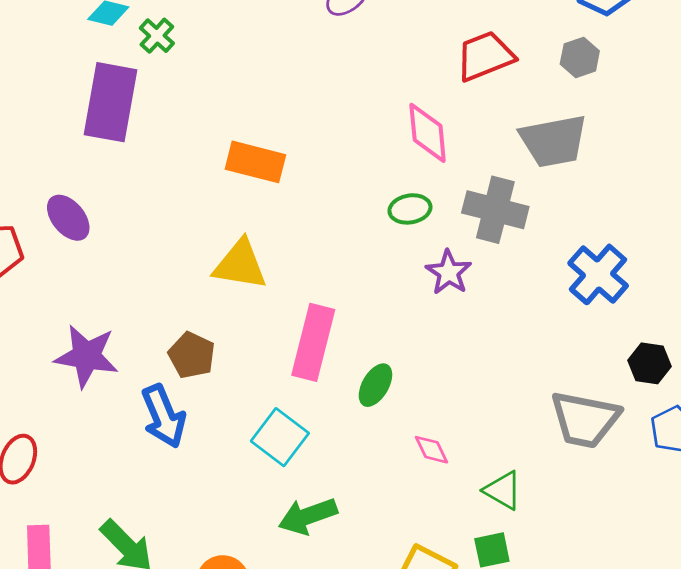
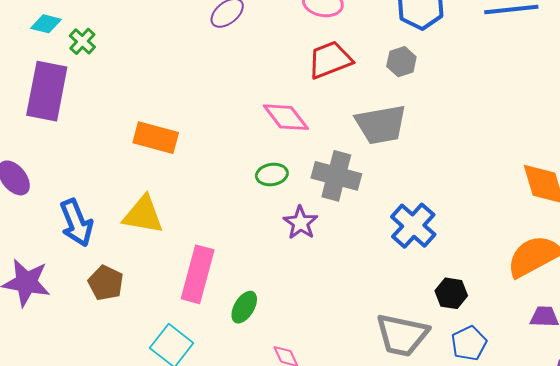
pink diamond: (428, 133) -> (286, 117), turned -33
blue arrow: (164, 416) -> (76, 223), moved

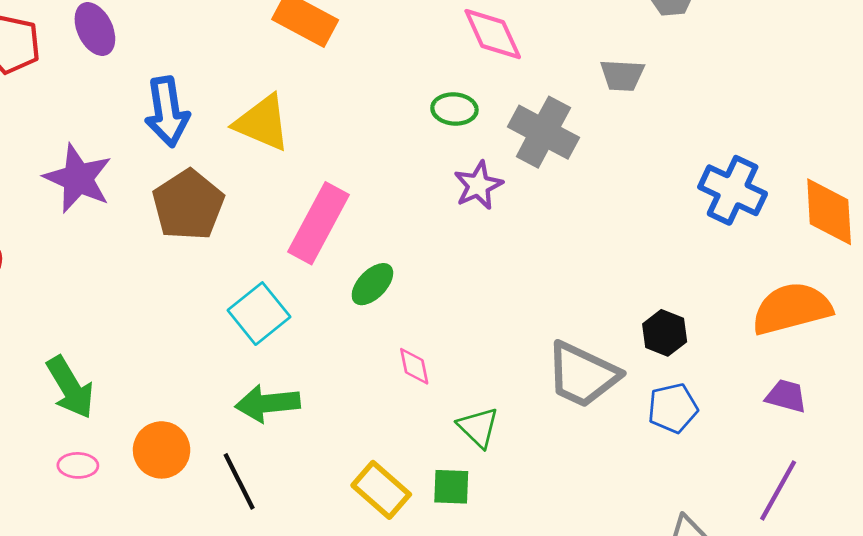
gray trapezoid: (381, 124) -> (622, 75), size x0.6
blue cross: (413, 226) -> (733, 190), moved, turned -30
brown pentagon: (106, 283) -> (188, 205), size x1.4

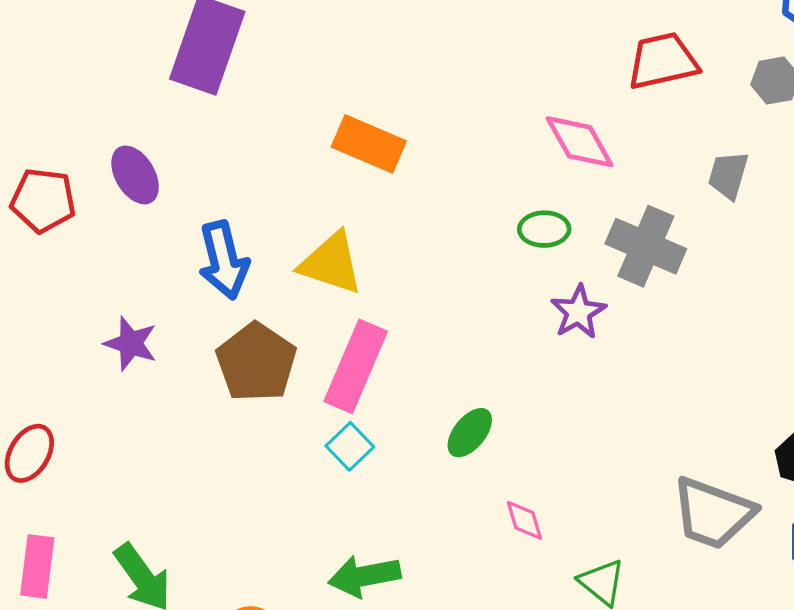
gray trapezoid: (622, 75) -> (728, 175), turned 108
purple star: (78, 178) -> (131, 343), size x0.7
pink rectangle: (319, 223) -> (356, 366), moved
cyan square: (259, 314) -> (350, 446), moved, size x0.7

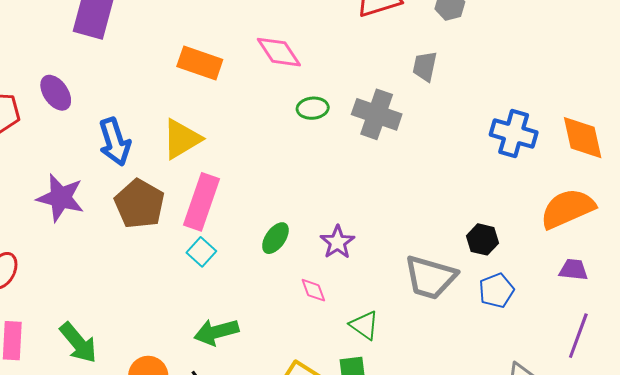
pink diamond: (580, 142) -> (279, 52), moved
yellow triangle: (331, 263) -> (182, 139), turned -45
purple star: (578, 312) -> (337, 242), moved
purple star: (131, 343) -> (61, 198), size x1.4

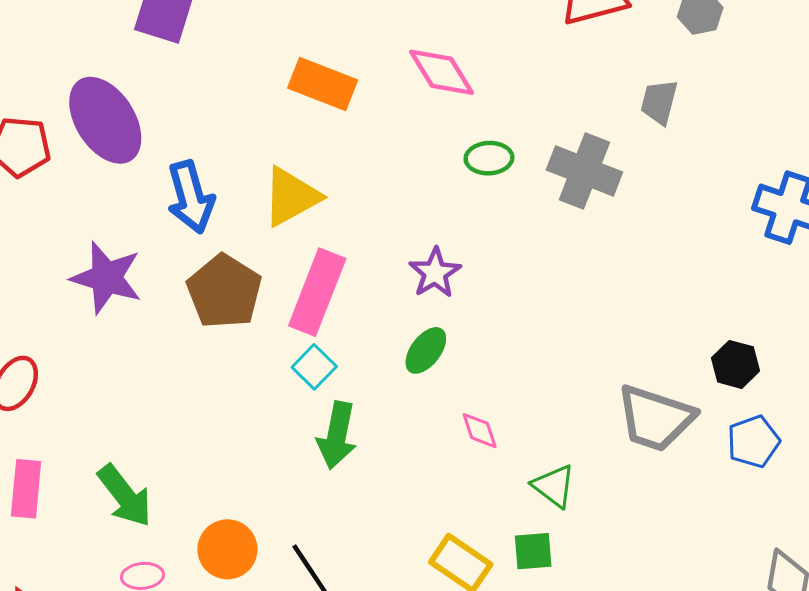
purple ellipse: (56, 93) -> (105, 120), size x1.6
purple star: (337, 242) -> (435, 273), moved
green arrow: (216, 332) -> (337, 435), moved, turned -66

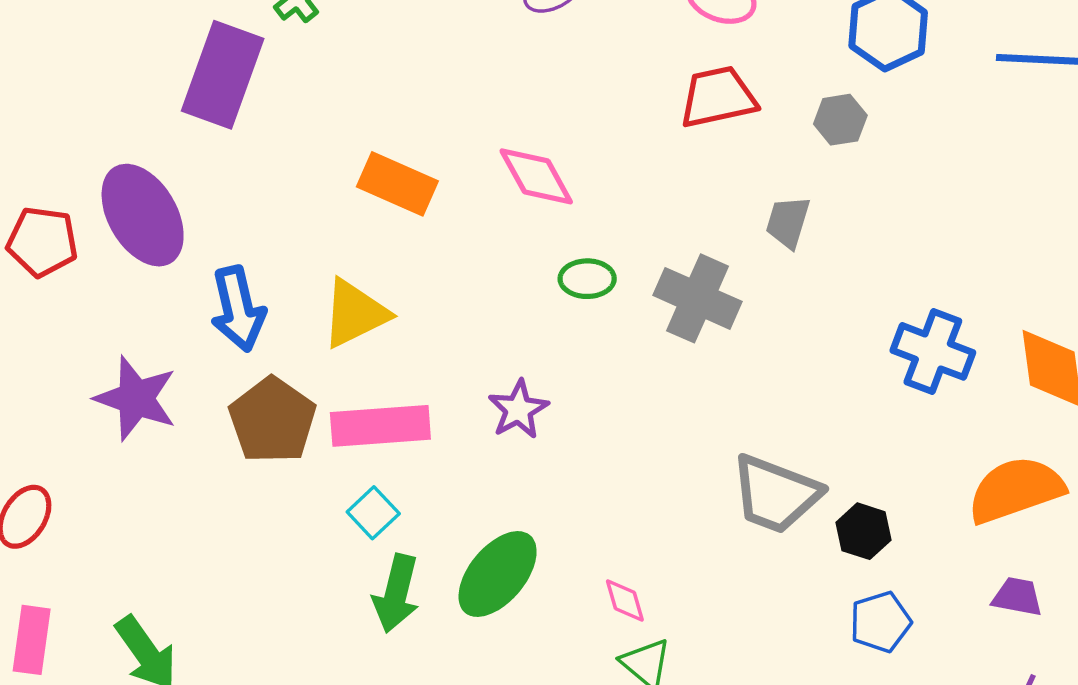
pink rectangle: (317, 292) -> (380, 426), turned 62
green ellipse: (426, 350) -> (498, 574), moved, size x1.6
gray trapezoid: (655, 418) -> (776, 494), moved
pink diamond: (480, 431) -> (625, 600), moved

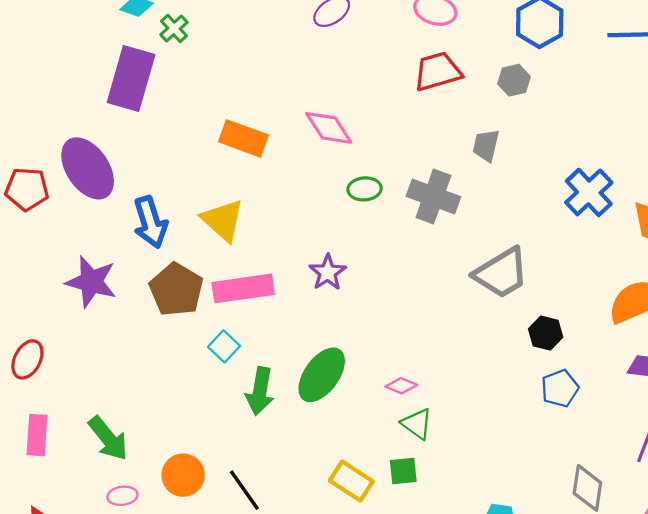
yellow triangle: (355, 313) -> (223, 220), turned -48
blue cross: (933, 351) -> (589, 192), moved, turned 30
gray trapezoid: (776, 494) -> (501, 273), moved, turned -48
cyan square: (373, 513) -> (224, 346), moved
pink diamond: (625, 600) -> (401, 386), turned -48

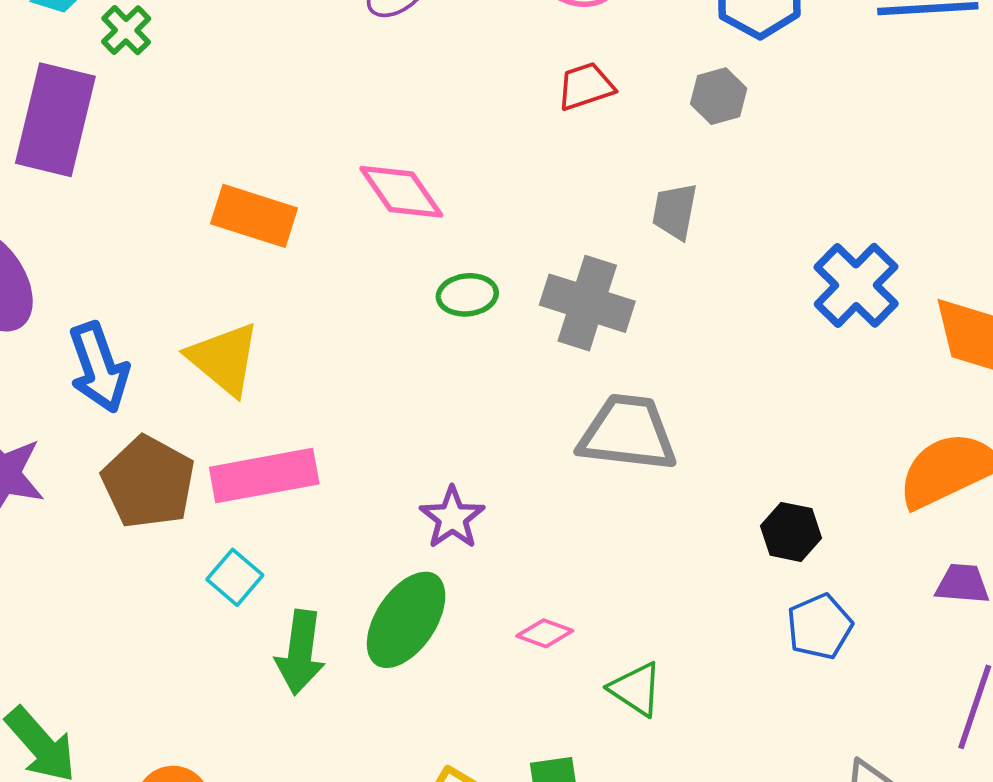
red trapezoid: (438, 71) -> (586, 86), size x0.7
purple star: (328, 272) -> (452, 518), moved
gray trapezoid: (501, 273) -> (628, 433), moved, turned -140
green triangle: (417, 424) -> (636, 689), moved

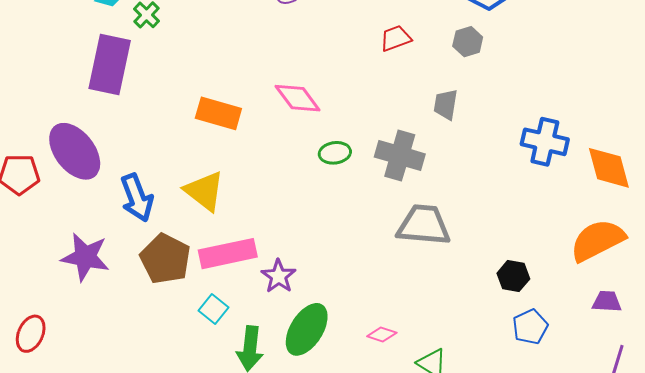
blue cross: (856, 285) -> (545, 142), turned -30
purple star: (452, 518) -> (279, 276), moved

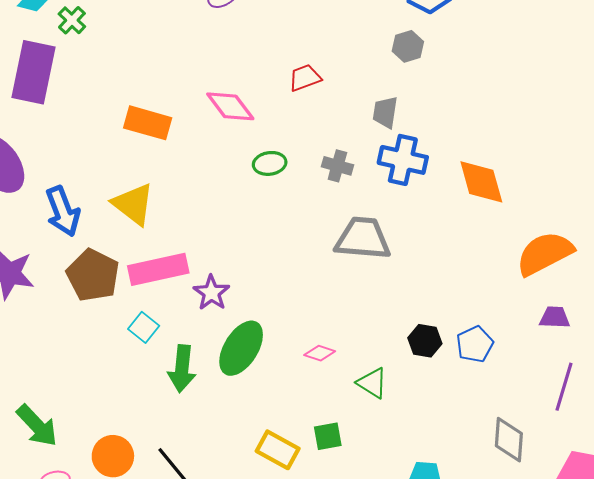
red trapezoid: (396, 38) -> (305, 78), moved
blue cross: (545, 142) -> (403, 160), moved
gray cross: (400, 155) -> (337, 166), size x0.6
orange diamond: (609, 168) -> (481, 182), moved
black hexagon: (513, 276) -> (425, 341), moved

